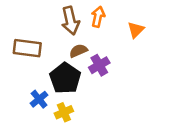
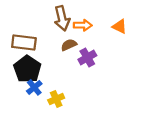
orange arrow: (98, 17) -> (83, 25), moved, turned 78
orange triangle: (136, 30) -> (120, 26), turned -49
black pentagon: (65, 78) -> (27, 69), moved

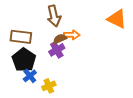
orange arrow: (83, 25) -> (72, 35), moved
orange triangle: (120, 26) -> (117, 19), moved, size x1.5
purple cross: (87, 58) -> (57, 50), moved

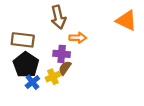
brown semicircle: (60, 39) -> (65, 68), moved, turned -32
purple cross: (57, 50) -> (62, 54), turned 35
yellow cross: (49, 86) -> (53, 77), moved

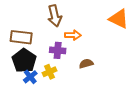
brown semicircle: (65, 68) -> (86, 64), moved, turned 40

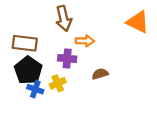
blue cross: (30, 77) -> (35, 89), turned -32

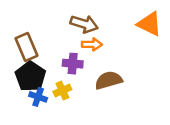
brown arrow: (64, 18) -> (84, 24), moved, turned -60
brown rectangle: (25, 43) -> (27, 47), turned 60
brown semicircle: (100, 74) -> (109, 80), size x1.5

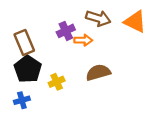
brown arrow: (84, 24) -> (98, 18), moved
purple cross: (73, 64) -> (66, 31), moved, turned -30
blue cross: (38, 97) -> (22, 100), moved, turned -35

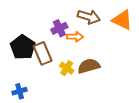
brown rectangle: (24, 42) -> (43, 53), moved
black pentagon: (28, 69) -> (23, 47), moved
yellow cross: (57, 82) -> (67, 68), moved, turned -32

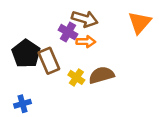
brown arrow: (89, 17) -> (85, 19), moved
orange triangle: (122, 20) -> (140, 22), turned 45
purple cross: (59, 28) -> (68, 32), turned -35

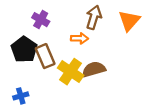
brown arrow: (85, 19) -> (94, 17), moved, turned -90
purple cross: (68, 32) -> (41, 20), moved
yellow cross: (76, 77) -> (71, 72), size x1.6

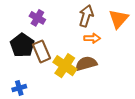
orange arrow: (79, 38) -> (92, 38), moved

